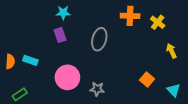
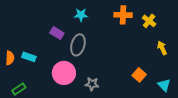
cyan star: (63, 13) -> (81, 15), moved
purple rectangle: (60, 35) -> (57, 33), turned -40
gray ellipse: (99, 39) -> (78, 45), moved

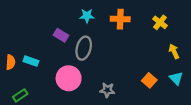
orange cross: (123, 15) -> (120, 19), moved
gray star: (92, 84) -> (107, 90), moved
cyan triangle: (164, 85) -> (176, 78), moved

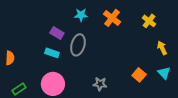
orange cross: (120, 19) -> (112, 18), turned 36
cyan rectangle: (31, 61) -> (52, 53), moved
pink circle: (69, 78) -> (53, 84), moved

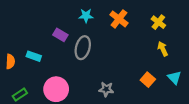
yellow arrow: (162, 48) -> (163, 49), moved
cyan rectangle: (52, 53) -> (34, 56), moved

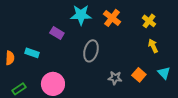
cyan star: (86, 16) -> (81, 15), size x1.5
gray ellipse: (83, 48) -> (91, 51), moved
gray star: (106, 89) -> (115, 78), moved

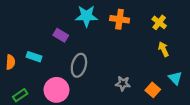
orange cross: (112, 18) -> (120, 19), turned -30
gray ellipse: (91, 51) -> (79, 65), moved
orange square: (139, 75) -> (153, 90), moved

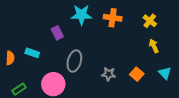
purple rectangle: (61, 35) -> (57, 33), turned 32
gray star: (123, 83) -> (109, 74), moved
orange square: (153, 90) -> (137, 74), moved

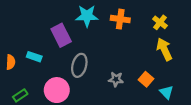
purple rectangle: (57, 33) -> (61, 35), size x1.5
yellow arrow: (154, 46) -> (164, 49), size x1.5
cyan triangle: (165, 73) -> (166, 92), moved

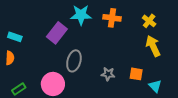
purple rectangle: (61, 35) -> (57, 33), turned 65
cyan rectangle: (34, 57) -> (15, 37), moved
orange square: (146, 79) -> (136, 74), turned -32

